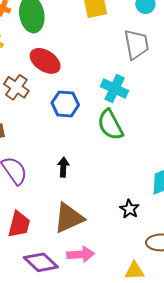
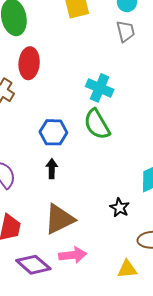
gray trapezoid: (136, 44) -> (126, 31), moved, size x0.7
red ellipse: (45, 61) -> (29, 63), turned 64
blue hexagon: (65, 104) -> (53, 132), moved

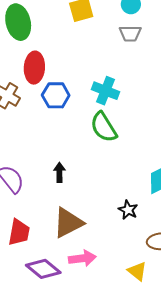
gray trapezoid: (126, 31) -> (130, 33), turned 105
blue hexagon: (53, 132) -> (56, 95), moved
yellow triangle: (127, 269) -> (137, 271), turned 45

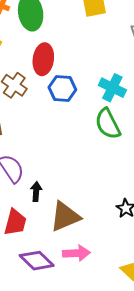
black arrow: (59, 172) -> (36, 192), moved

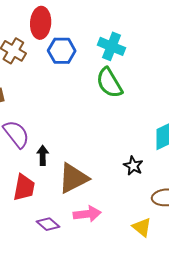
purple diamond: (37, 261) -> (48, 224), size x0.7

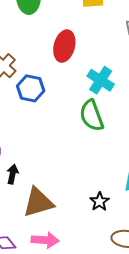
red ellipse: (41, 23) -> (64, 46), moved
blue hexagon: (62, 51) -> (31, 88), moved

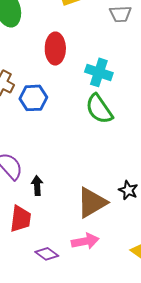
brown triangle: (38, 202) -> (92, 203), moved

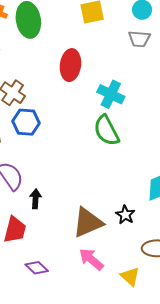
blue hexagon: (33, 98) -> (26, 122), moved
pink arrow: (85, 241) -> (91, 259), moved, turned -136

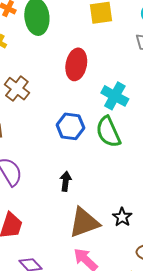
blue hexagon: (26, 122) -> (70, 126), moved
black arrow: (36, 199) -> (66, 181), moved

